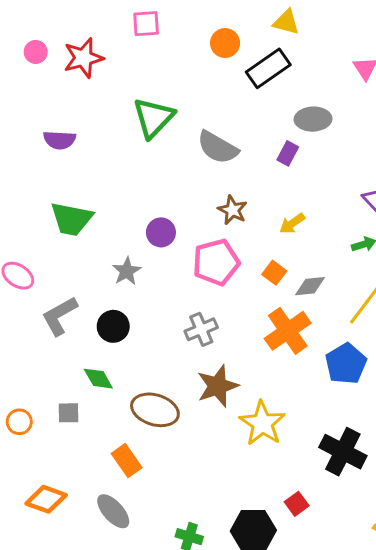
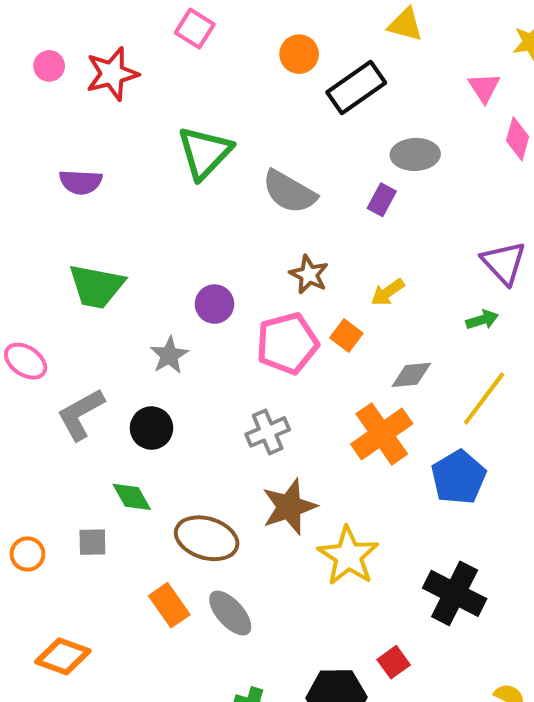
yellow triangle: (286, 22) -> (405, 25), moved
pink square: (146, 24) -> (195, 29), turned 36
orange square: (274, 273) -> (346, 336), moved
gray ellipse: (113, 511) -> (230, 613), moved

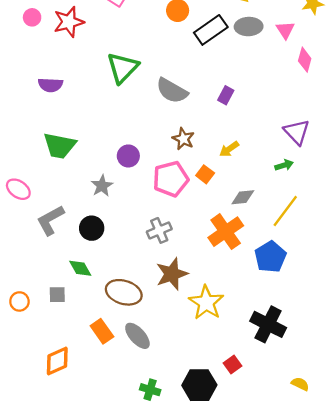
gray ellipse: (415, 154) -> (249, 27), moved
orange diamond: (63, 656) -> (57, 361), moved, turned -44

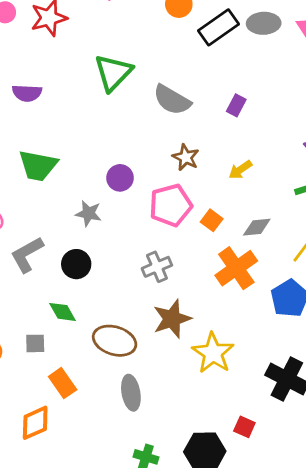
orange square: (205, 174) -> (212, 220), moved
gray star: (102, 186) -> (89, 213), turned -30
orange rectangle: (102, 331) -> (63, 383), moved
gray ellipse: (137, 336) -> (131, 393), turned 32
red square: (233, 364) -> (244, 427), turned -30

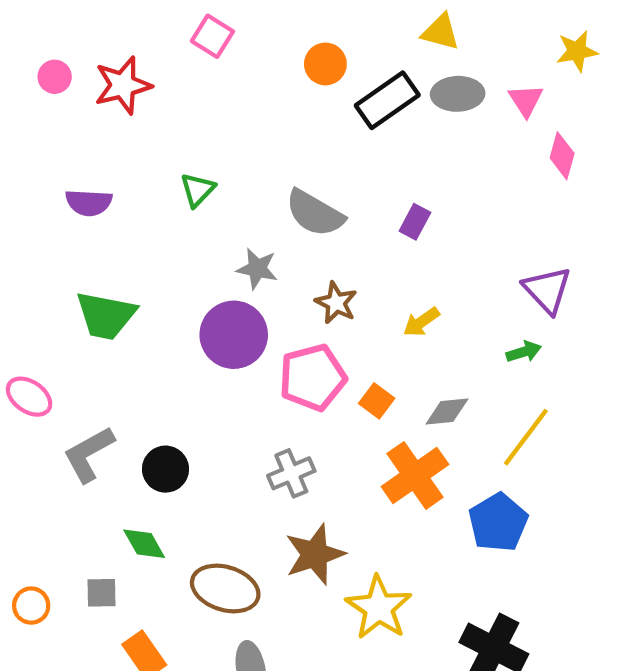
green triangle: (113, 73) -> (197, 190), moved, size x0.6
purple circle: (120, 178) -> (234, 335), size x1.6
gray star: (89, 213) -> (257, 269), moved

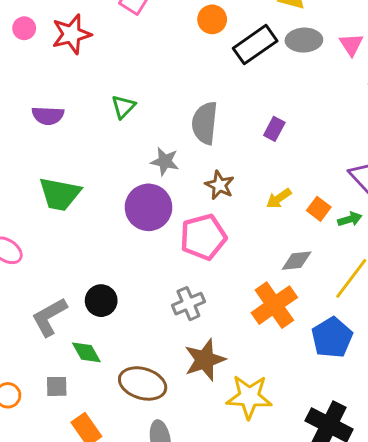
gray semicircle: (315, 213) -> (205, 123), turned 66
orange square: (377, 401) -> (319, 209), moved
gray L-shape: (89, 454) -> (49, 317), moved
yellow star: (379, 608) -> (249, 397), turned -30

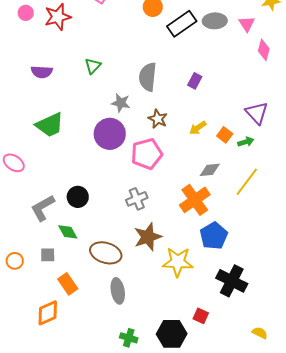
green trapezoid: (60, 194) -> (50, 125), turned -36
blue pentagon: (332, 338) -> (214, 236), moved

